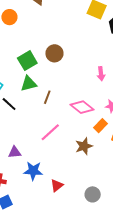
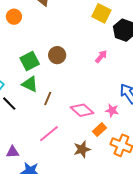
pink arrow: (101, 74) -> (101, 56), moved, turned -136
green triangle: (29, 84) -> (30, 84), turned 36

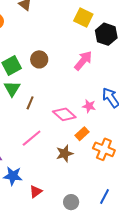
pink arrow: (101, 56) -> (83, 61), size x1.5
green triangle: (30, 84) -> (12, 89), turned 36
pink star: (112, 110) -> (89, 106), moved

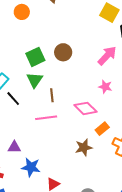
brown line: (30, 103) -> (52, 95), turned -32
pink star: (89, 106) -> (105, 87), moved
pink line: (32, 138) -> (46, 118), moved, turned 30

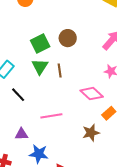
brown line: (52, 95) -> (60, 70), moved
black line: (13, 99) -> (18, 95), moved
pink line: (46, 118) -> (51, 116), moved

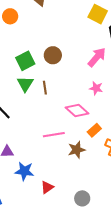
pink line: (51, 116) -> (54, 135), moved

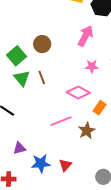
red triangle: (47, 187) -> (65, 165), moved

